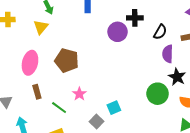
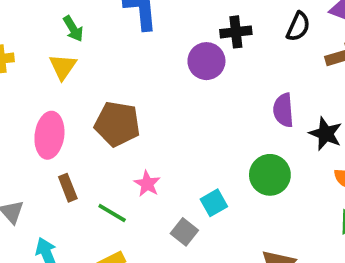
black semicircle: (160, 32) -> (298, 27), moved
purple semicircle: (168, 54) -> (283, 110), moved
green circle: (158, 94) -> (270, 175), moved

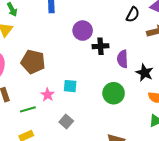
black cross: (236, 32) -> (101, 46), moved
cyan square: (214, 203) -> (70, 86), moved, turned 32
green line: (112, 213) -> (28, 109), turned -49

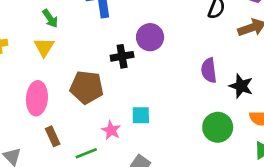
black cross: (101, 46) -> (122, 56), moved
green circle: (114, 93) -> (218, 127), moved

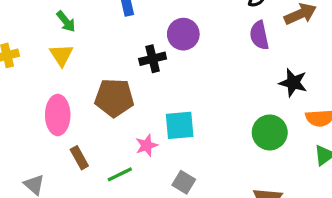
purple semicircle: (209, 70) -> (259, 35), moved
cyan square: (141, 115) -> (180, 125), size x1.4
pink star: (111, 130) -> (147, 145), turned 30

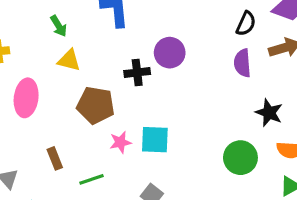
yellow triangle: (61, 55) -> (69, 60), moved, turned -50
pink ellipse: (58, 115) -> (26, 98), moved
pink star: (147, 145) -> (120, 142), moved

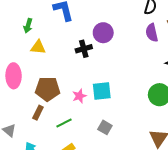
green arrow: (59, 26) -> (28, 26), turned 56
brown pentagon: (96, 105) -> (47, 89), moved
brown rectangle: (55, 158) -> (38, 113), turned 56

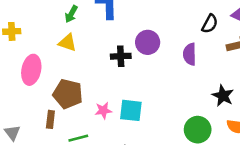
green arrow: (28, 26) -> (71, 14), moved
purple semicircle: (152, 33) -> (190, 54), moved
brown rectangle: (38, 113) -> (50, 119), turned -32

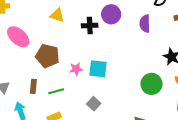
yellow triangle: (68, 43) -> (57, 15), moved
pink ellipse: (31, 70) -> (18, 37), turned -60
brown rectangle: (50, 119) -> (33, 86), moved

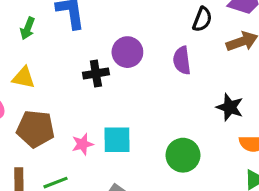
yellow triangle: (57, 15) -> (24, 78), moved
green circle: (151, 84) -> (183, 155), moved

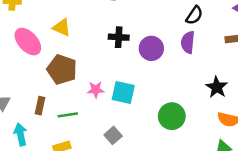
black semicircle: (202, 19) -> (194, 15), moved
purple circle: (127, 52) -> (151, 48), moved

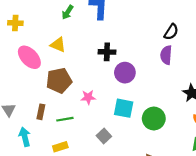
purple circle: (151, 48) -> (125, 73), moved
brown pentagon: (62, 69) -> (59, 81), turned -30
cyan square: (123, 92) -> (124, 108), moved

